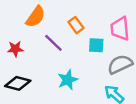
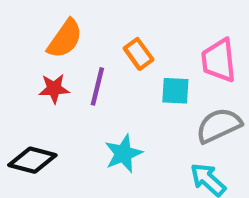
purple line: (53, 43) -> (97, 86), turned 60
red star: (15, 49) -> (54, 89), moved

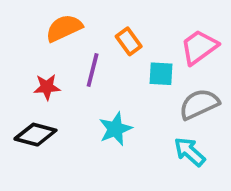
orange semicircle: (65, 39) -> (64, 28), turned -150
pink trapezoid: (219, 60) -> (199, 47), turned 60
red star: (54, 89) -> (47, 87), moved

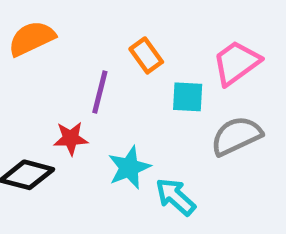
orange semicircle: (64, 28) -> (32, 38), moved
red star: (47, 87) -> (71, 138), moved
cyan arrow: (190, 152) -> (175, 197), moved

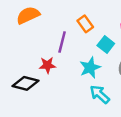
cyan square: (188, 97) -> (106, 44), turned 35
cyan star: (129, 168) -> (90, 68), moved

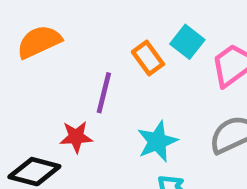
cyan square: (106, 44) -> (187, 42), moved

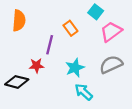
orange semicircle: (39, 42) -> (19, 21), turned 120
cyan square: (187, 42) -> (96, 12), moved

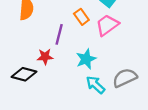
pink trapezoid: (111, 32) -> (107, 25), moved
gray semicircle: (111, 64) -> (125, 78), moved

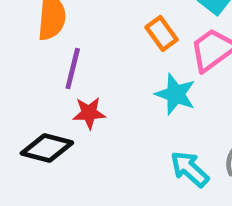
purple line: (59, 34) -> (73, 69), moved
cyan star: (86, 59) -> (176, 94), moved, turned -30

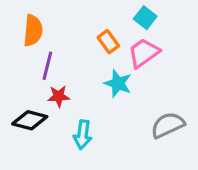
cyan arrow: (190, 169) -> (83, 135), moved, turned -124

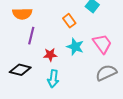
orange semicircle: (33, 30) -> (22, 14), turned 84
pink trapezoid: (144, 53) -> (102, 44), moved, turned 90
red star: (59, 96) -> (50, 55), moved

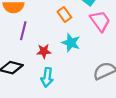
pink trapezoid: (102, 44) -> (100, 21), moved

